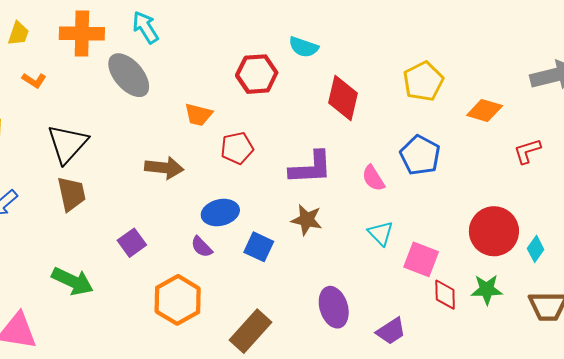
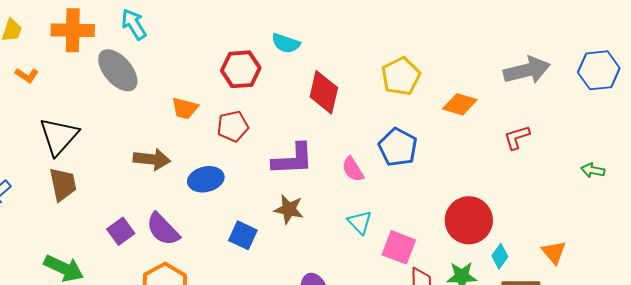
red pentagon: (237, 148) -> (233, 126), moved
red L-shape: (527, 151) -> (517, 137), moved
blue ellipse: (220, 213) -> (206, 179), moved
purple semicircle: (202, 247) -> (163, 229), moved, size x1.6
cyan diamond: (536, 249) -> (500, 256), moved

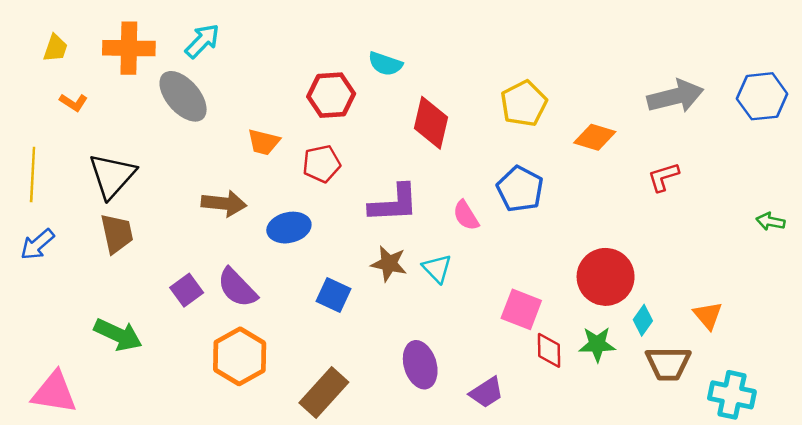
cyan arrow: (134, 24) -> (202, 41), turned 76
green arrow: (593, 170) -> (770, 222), moved
cyan triangle: (360, 222) -> (437, 268), moved

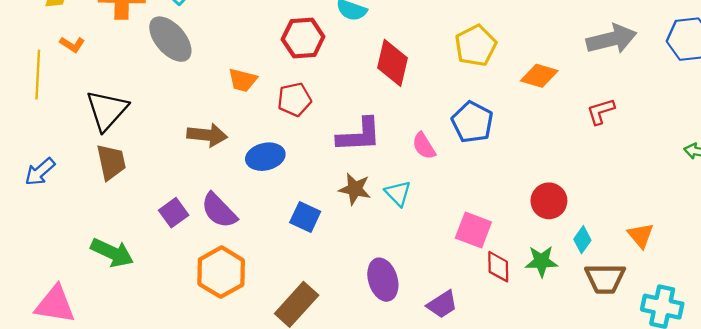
yellow line: (33, 175) -> (38, 75), moved
red circle: (606, 277) -> (549, 201), size x0.7

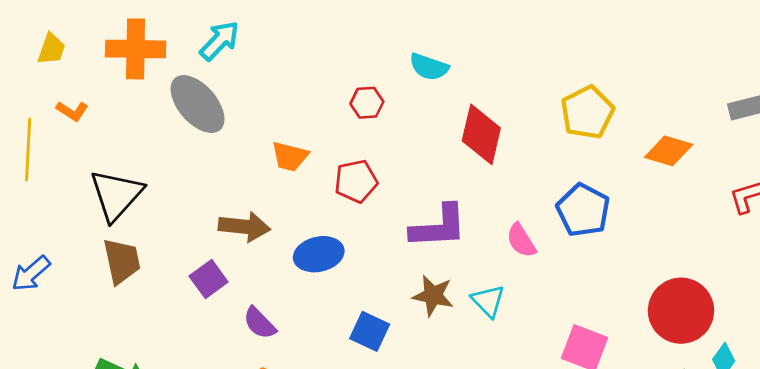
red hexagon: (303, 38) -> (367, 103), size x0.6
red circle: (549, 201) -> (681, 311), size x1.4
purple semicircle: (219, 211) -> (260, 323), size x0.7
purple square: (174, 213) -> (209, 279), moved

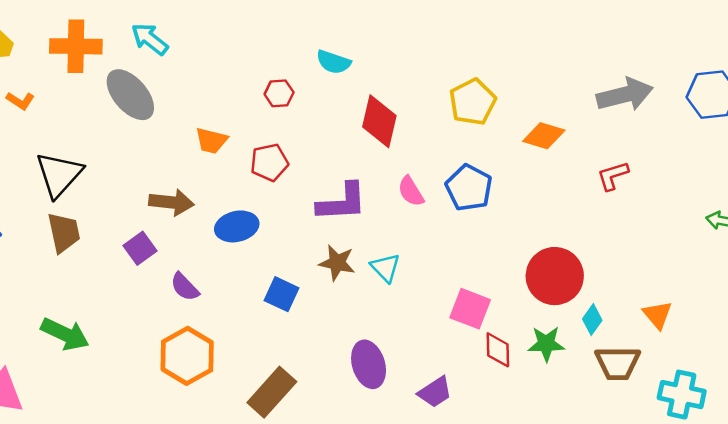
cyan arrow: (220, 41) -> (150, 39), turned -96
pink semicircle: (521, 240) -> (411, 191), moved

